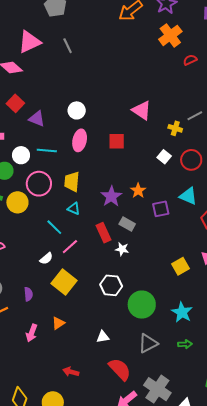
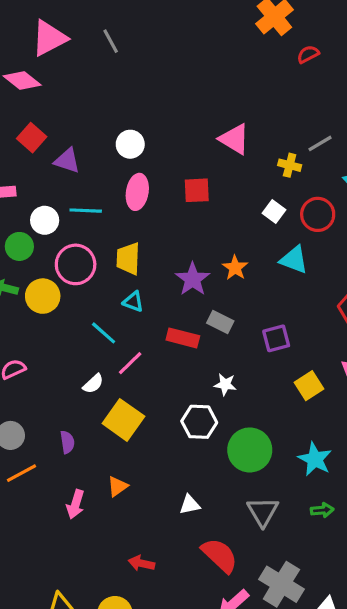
cyan triangle: (188, 196) -> (294, 260), moved
purple square: (161, 209) -> (276, 338), moved
red rectangle: (103, 233) -> (183, 338), turned -48
white star: (122, 249) -> (225, 384), moved
gray triangle: (148, 343) -> (263, 512), turned -30

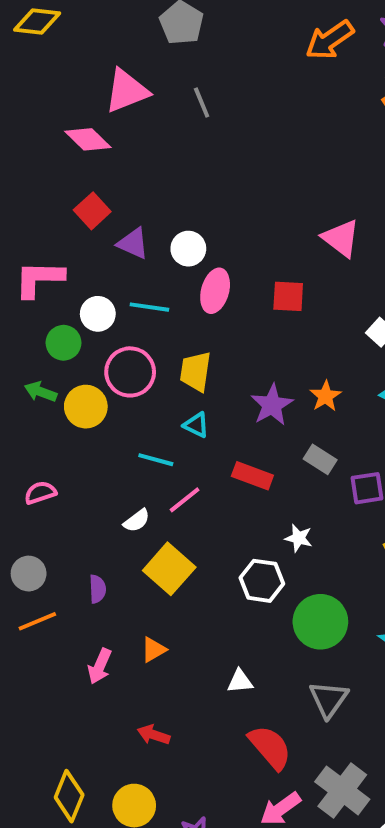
white circle: (130, 144) -> (188, 249), moved
gray rectangle: (220, 322) -> (320, 459), moved
cyan line: (104, 333) -> (156, 460), turned -32
red arrow: (141, 563) -> (154, 735), moved

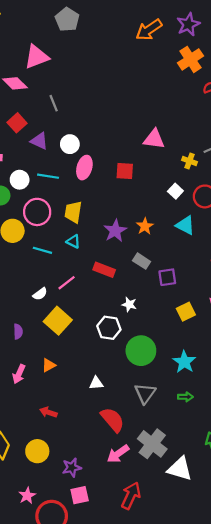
gray line: (202, 102) -> (54, 103), moved
pink triangle: (341, 238) -> (154, 139), turned -30
cyan line: (156, 460) -> (42, 250), moved

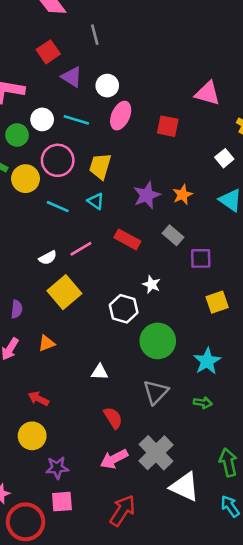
purple semicircle: (18, 331) -> (17, 309), moved
red semicircle: (113, 420) -> (113, 418), size x0.7
yellow circle: (37, 451) -> (32, 436), moved

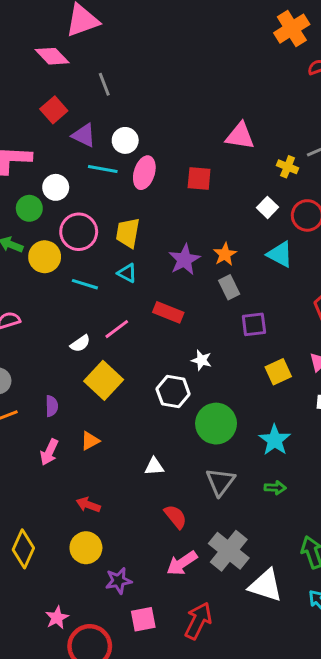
cyan line: (76, 120) -> (103, 169), moved
gray rectangle: (173, 235) -> (229, 287), moved, turned 30
pink square: (62, 502) -> (143, 619), moved

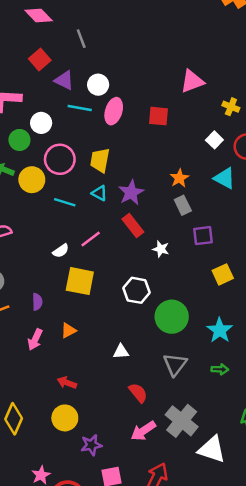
pink triangle: (240, 136) -> (192, 81), turned -30
purple star: (184, 260) -> (131, 193), moved
red rectangle: (168, 312) -> (133, 226), turned 30
white star: (201, 360) -> (161, 249), moved
yellow square: (104, 380) -> (80, 281), turned -32

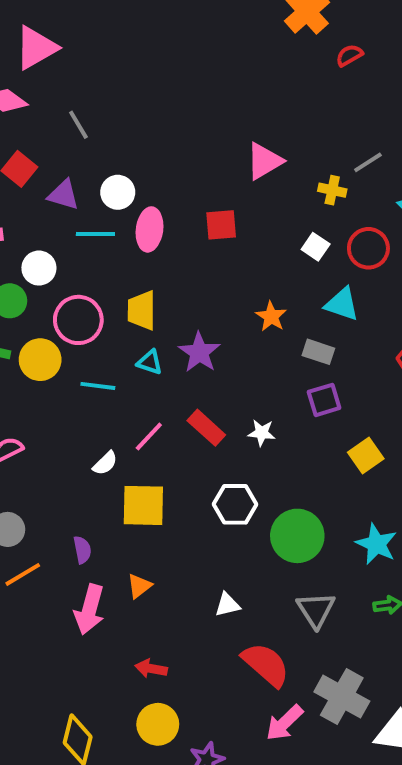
gray rectangle: (183, 205) -> (318, 352), moved, turned -36
red rectangle: (133, 226) -> (206, 428), moved
pink arrow: (35, 339) -> (89, 609), size x1.4
red semicircle: (138, 393) -> (266, 665), size x1.5

